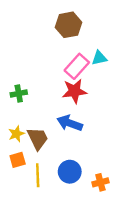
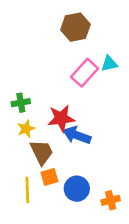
red star: (74, 91) -> (61, 118), moved
yellow star: (16, 134) -> (26, 129), moved
orange square: (18, 160) -> (49, 177), moved
yellow line: (38, 175) -> (27, 190), moved

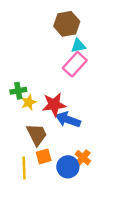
cyan triangle: (109, 64) -> (78, 46), moved
yellow star: (26, 129) -> (29, 102), moved
orange cross: (111, 200) -> (83, 158), moved, turned -35

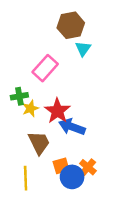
cyan triangle: (78, 46) -> (83, 49), turned -42
pink rectangle: (75, 64) -> (45, 68), moved
red star: (54, 105) -> (57, 111), turned -30
orange square: (44, 156) -> (61, 166), moved

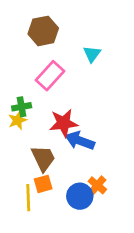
brown hexagon: (71, 25) -> (43, 31), moved
yellow star: (30, 108) -> (17, 120), moved
red star: (57, 111) -> (64, 123), turned 30
orange square: (61, 166) -> (43, 184), moved

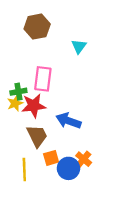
pink rectangle: (50, 76) -> (43, 79), moved, turned -35
red star: (64, 123) -> (34, 106), moved
orange square: (43, 184) -> (51, 158), moved

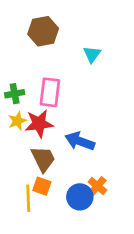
green cross: (18, 92) -> (15, 94), moved
orange square: (51, 158) -> (42, 186), moved, turned 35

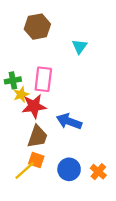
yellow star: (17, 121) -> (21, 94), moved
brown trapezoid: (43, 159) -> (37, 137), turned 45
orange cross: (97, 186) -> (98, 172), moved
yellow line: (28, 198) -> (25, 171), turned 50

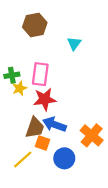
red star: (34, 106) -> (45, 99), moved
blue arrow: (69, 121) -> (54, 124), moved
orange square: (36, 160) -> (42, 143), moved
orange cross: (98, 172) -> (92, 135), moved, size x1.5

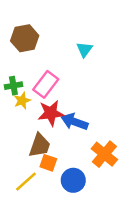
brown hexagon: (35, 25) -> (25, 38), moved
pink rectangle: (40, 74) -> (46, 84), turned 30
blue arrow: (54, 124) -> (74, 122), moved

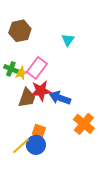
green cross: (13, 86) -> (11, 69), turned 32
yellow star: (22, 101) -> (21, 73), moved
brown trapezoid: (40, 145) -> (27, 98), moved
blue circle: (73, 180) -> (36, 145), moved

